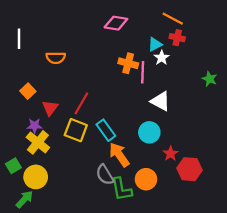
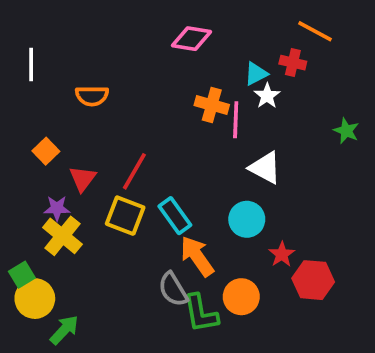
orange line: (173, 19) -> (315, 31), moved
yellow circle: (36, 177) -> (35, 299), moved
green arrow: (25, 199) -> (64, 330), moved

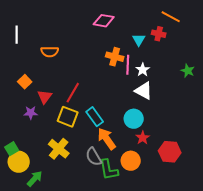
cyan triangle: (256, 74) -> (139, 40), turned -32
white star: (267, 96) -> (143, 70), moved
yellow cross: (62, 236) -> (59, 149), moved
red star: (282, 254) -> (143, 138), moved

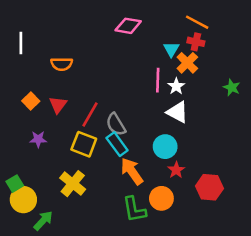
orange line: (171, 17) -> (197, 22), moved
orange cross: (115, 57) -> (187, 63), moved, turned 30
red triangle: (45, 97) -> (58, 105), moved
gray semicircle: (94, 157) -> (116, 124), moved

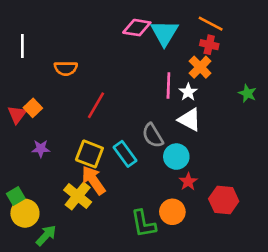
cyan triangle: (171, 49) -> (164, 33), moved, size x1.6
red triangle: (58, 105) -> (17, 114), moved
red line: (90, 115) -> (96, 105), moved
gray semicircle: (116, 124) -> (153, 135), moved
orange arrow: (132, 171) -> (93, 180), moved

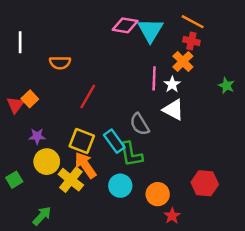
cyan circle: (176, 157) -> (120, 186), moved
red star: (188, 182) -> (172, 216), moved
yellow circle: (25, 213) -> (47, 162), moved
green L-shape: (143, 224) -> (131, 154), moved

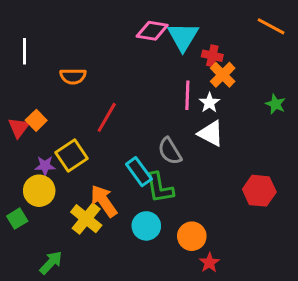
orange line: (193, 22) -> (271, 26), moved
red cross: (191, 41) -> (212, 56), moved
yellow square: (82, 141) -> (71, 155), moved, turned 35
yellow circle: (47, 162) -> (39, 191), moved
red hexagon: (205, 183) -> (259, 191), moved

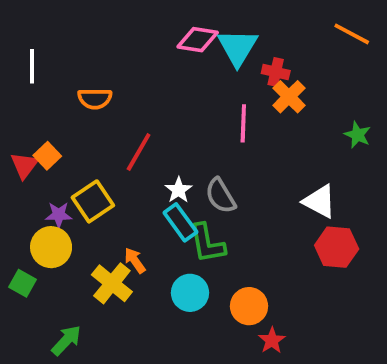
white star: (209, 103) -> (179, 190), moved
white triangle: (211, 133) -> (319, 201), moved
orange arrow: (104, 201) -> (135, 260), size x0.6
green square: (17, 219) -> (22, 283), turned -30

